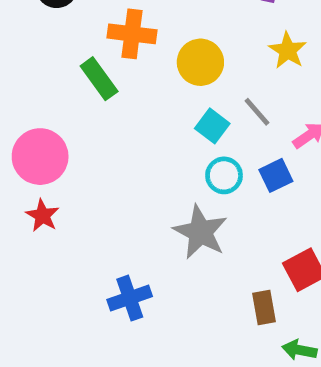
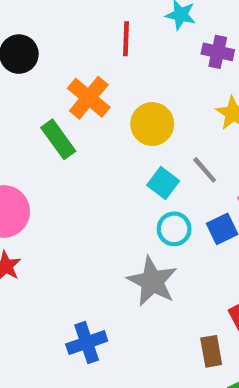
orange cross: (132, 34) -> (89, 98), turned 33

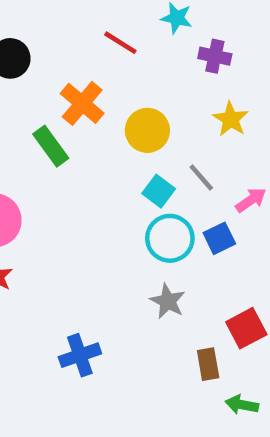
red line: (126, 39) -> (120, 43), turned -60
cyan circle: (174, 229) -> (170, 238), size x1.4
gray star: (152, 281) -> (168, 301), moved, size x0.7

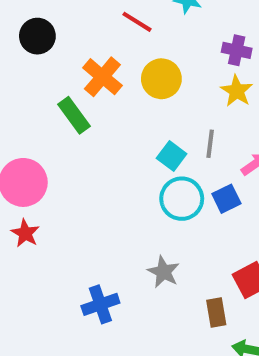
purple cross: (215, 56) -> (237, 50), moved
yellow circle: (147, 130) -> (161, 79), moved
gray line: (201, 178) -> (210, 144), turned 48
gray star: (168, 301) -> (163, 272), moved

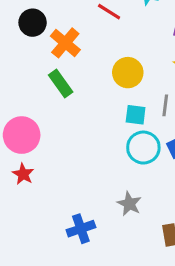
orange cross: (102, 77) -> (65, 43), moved
yellow circle: (161, 79) -> (128, 73), moved
cyan square: (172, 156) -> (136, 115), turned -30

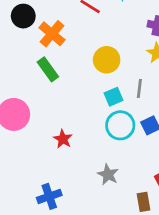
cyan square: (136, 115) -> (113, 97), turned -30
red star: (23, 174) -> (63, 139), moved
blue cross: (81, 229) -> (49, 196), moved

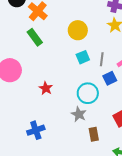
gray line: (139, 88) -> (102, 59), moved
cyan circle: (120, 125) -> (88, 93), moved
brown rectangle: (143, 202) -> (94, 134), moved

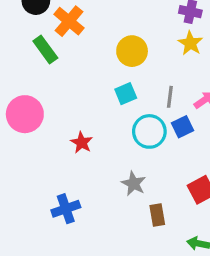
green rectangle: (35, 37) -> (45, 50), moved
cyan square: (83, 57) -> (126, 94), moved
cyan circle: (88, 93) -> (149, 131), moved

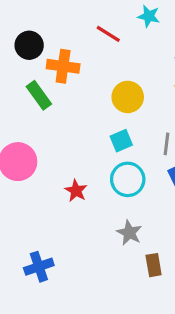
orange cross: (69, 21) -> (63, 66), turned -32
cyan circle: (149, 131) -> (128, 179), moved
blue cross: (66, 209) -> (39, 267), moved

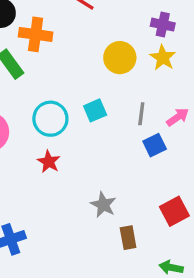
yellow circle: (128, 97) -> (120, 58), moved
cyan circle: (128, 179) -> (50, 119), moved

